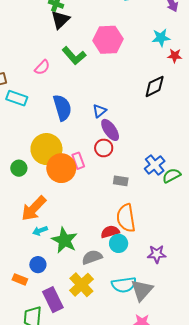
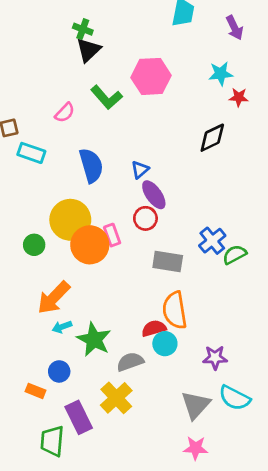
gray rectangle: (121, 181) -> (168, 262), size x1.5
cyan semicircle: (124, 285) -> (235, 398), moved, turned 35

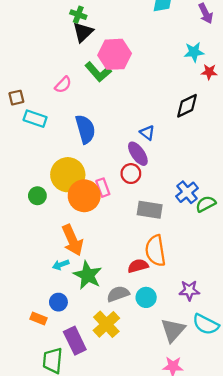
pink hexagon: (151, 76) -> (115, 54), moved
blue triangle: (140, 170) -> (147, 133), moved, turned -42
orange arrow: (54, 298) -> (72, 240), moved, turned -68
cyan circle: (165, 344) -> (146, 297), moved

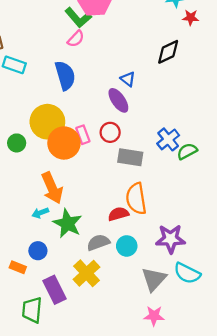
pink semicircle: (63, 85) -> (76, 39), moved
red circle: (131, 174) -> (110, 132), moved
purple star: (189, 290) -> (171, 239), size x1.4

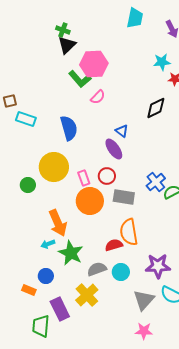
pink semicircle: (76, 39) -> (98, 97), moved
orange circle: (64, 143) -> (90, 201), moved

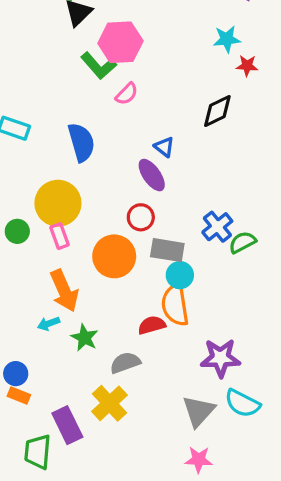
pink rectangle: (84, 178) -> (59, 236), moved
green star: (71, 253) -> (84, 338), size x0.7
cyan circle: (121, 272) -> (180, 275), moved
blue circle: (46, 276) -> (16, 374), moved

